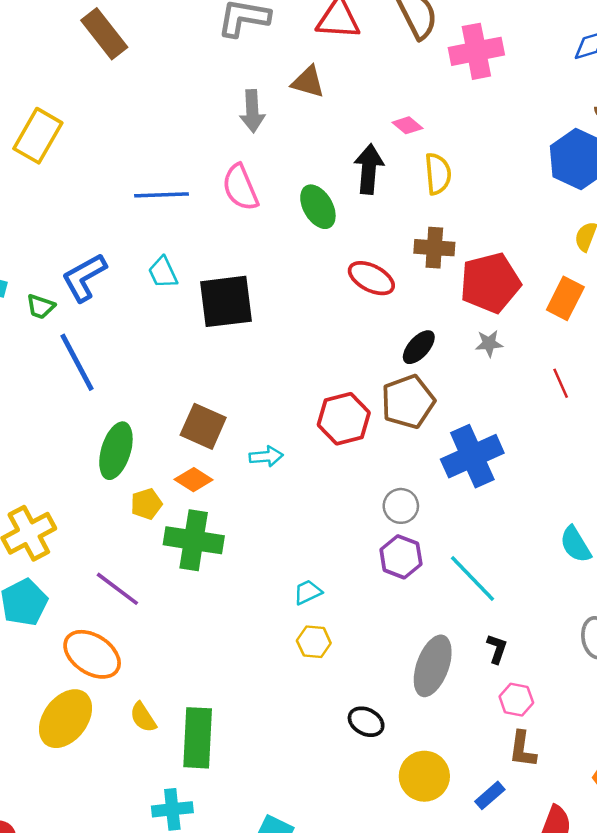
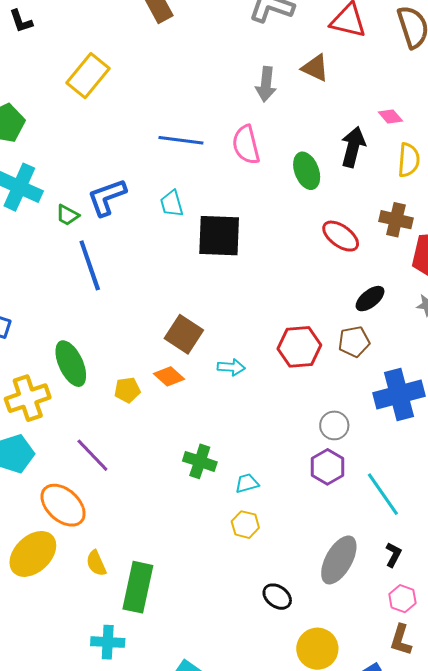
brown pentagon: (408, 402) -> (354, 342), size x0.7
green ellipse: (116, 451) -> (71, 364), moved, turned -51
green cross: (194, 540) -> (200, 461), moved, size x0.7

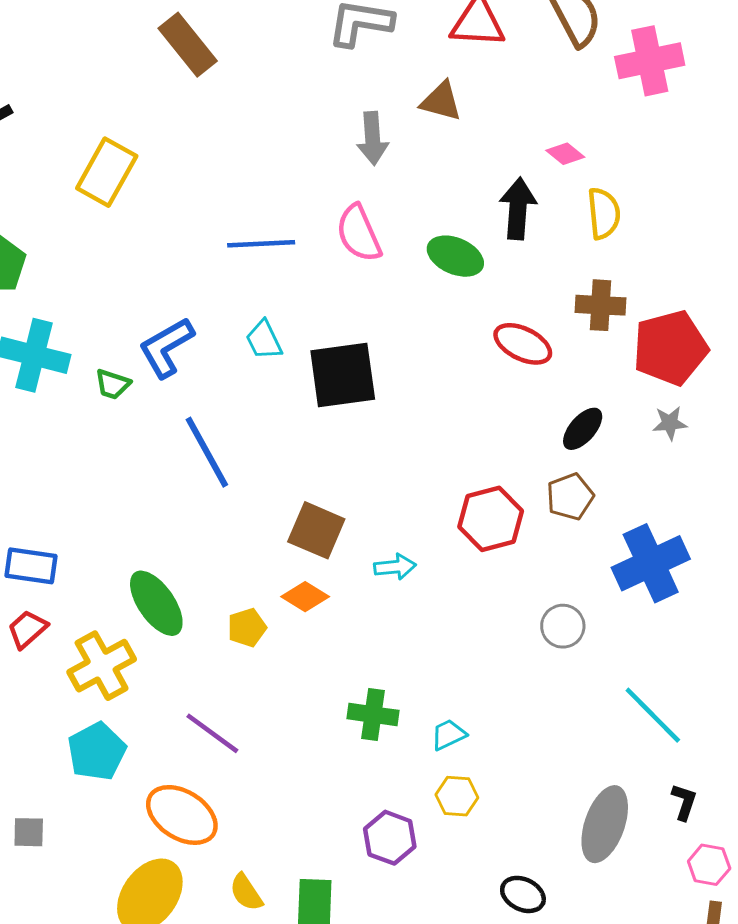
green ellipse: (307, 171) -> (455, 256), turned -36
blue line: (90, 265) -> (207, 452), moved
purple hexagon: (328, 467) -> (390, 838), moved

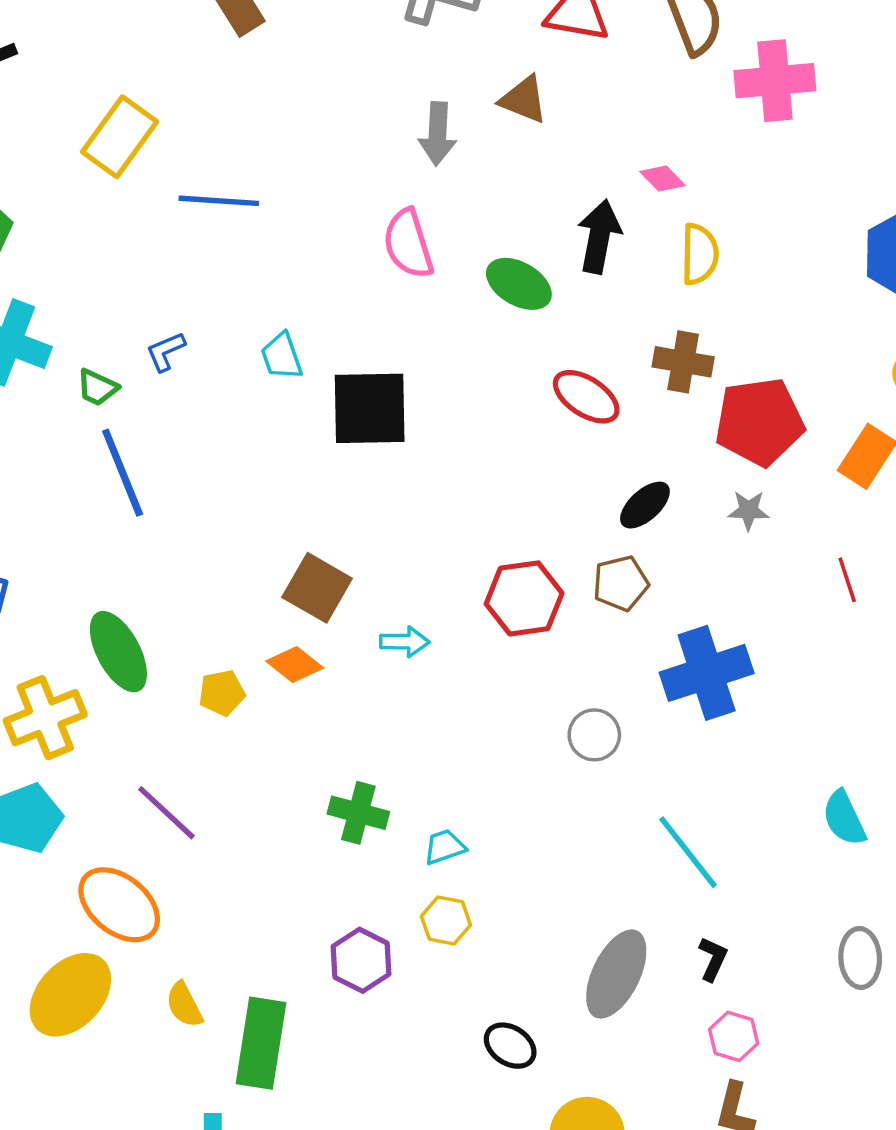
blue line: (261, 244) -> (219, 201), moved
blue L-shape: (166, 347) -> (166, 351), size x0.6
blue line: (207, 452) -> (123, 473), moved

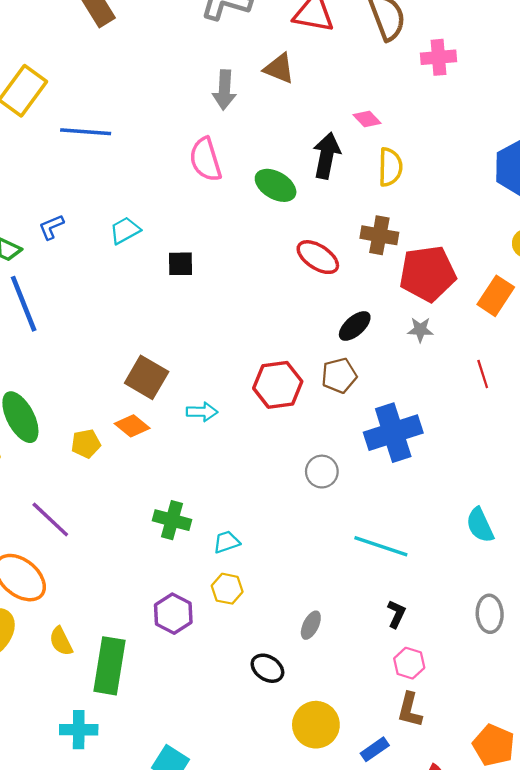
pink cross: (775, 81) -> (439, 57), size x0.7
cyan trapezoid: (282, 356) -> (125, 230), turned 80
black square: (370, 408) -> (180, 264), size x0.5
cyan line: (688, 852) -> (381, 546), turned -34
gray ellipse: (616, 974) -> (311, 625), moved, size x0.5

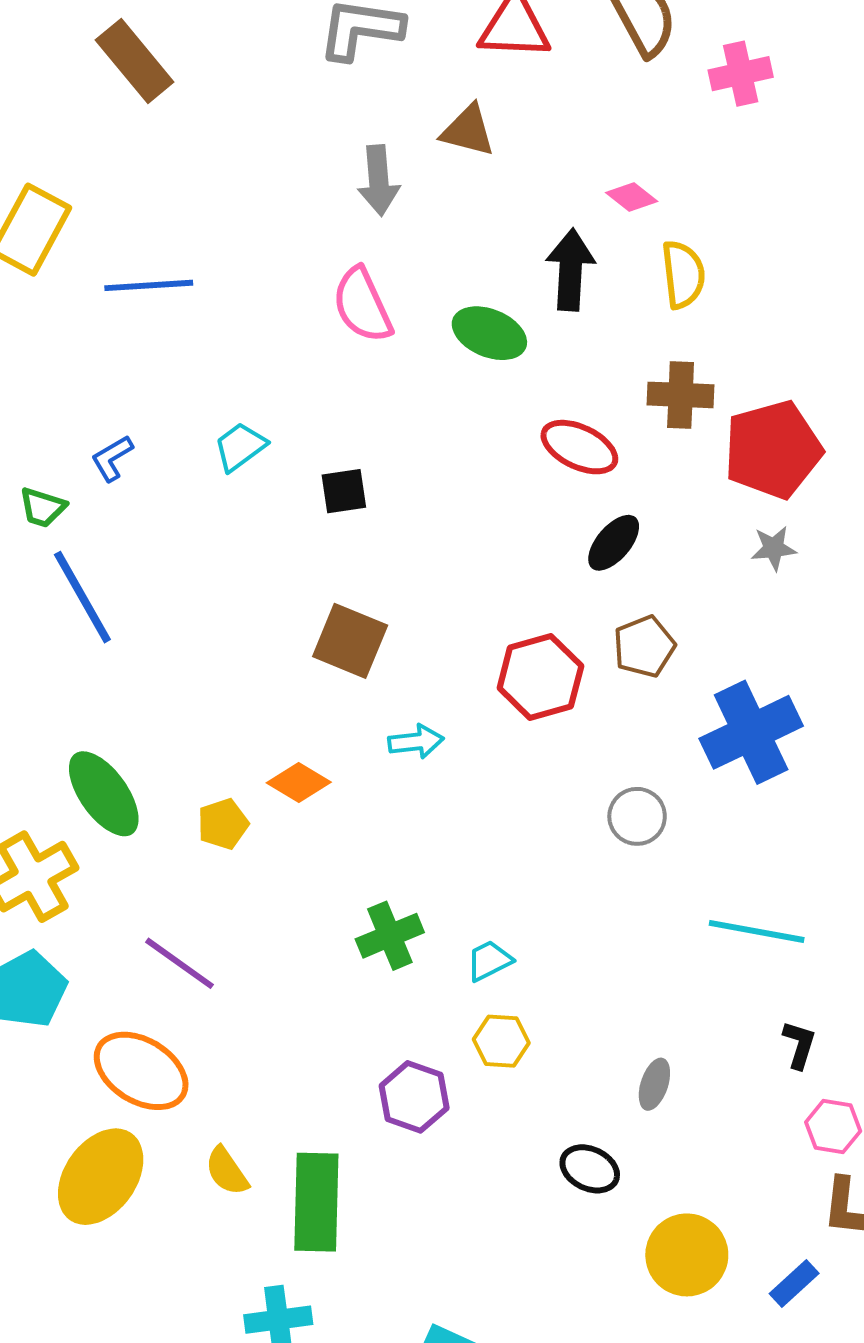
black ellipse: (355, 326) -> (614, 543), moved
brown square: (147, 377) -> (350, 641), moved
green cross: (172, 520) -> (390, 936), turned -30

